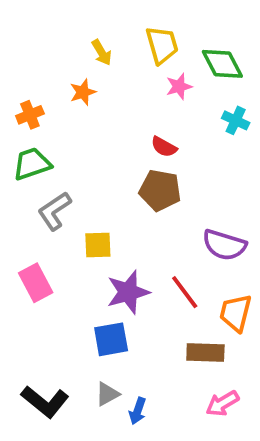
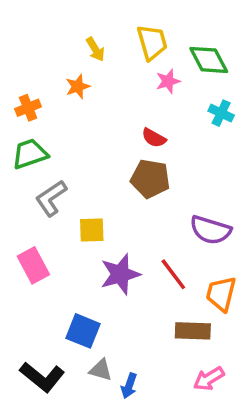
blue square: (111, 339) -> (83, 331), moved, turned 32
gray triangle: (107, 394) -> (101, 370), turned 45

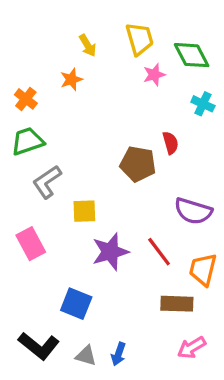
orange cross: (28, 108) -> (26, 99), turned -30
red semicircle: (154, 138) -> (170, 143), moved, turned -135
gray triangle: (101, 370) -> (86, 356), moved

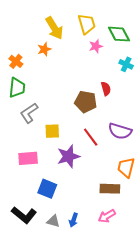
yellow arrow: (88, 45) -> (54, 28), size x1.6
green trapezoid: (27, 141) -> (17, 88), turned 115
pink rectangle: (31, 244) -> (28, 158), moved, turned -66
red line: (159, 252) -> (91, 137), moved
pink arrow: (192, 348) -> (107, 216), moved

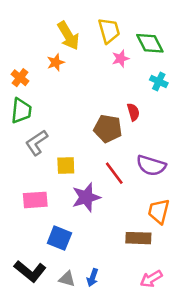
pink arrow: (107, 216) -> (151, 279), moved

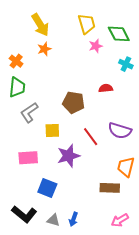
yellow arrow: (68, 36) -> (40, 25), moved
red semicircle: (133, 112) -> (106, 88), turned -80
brown pentagon: (108, 129) -> (73, 102), moved

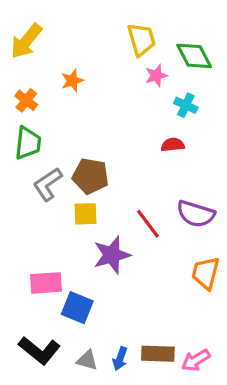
yellow arrow: (40, 25) -> (26, 41), moved, turned 70
cyan cross: (126, 64) -> (186, 105), moved
brown pentagon: (73, 102) -> (90, 176), moved
pink rectangle: (28, 158) -> (46, 283), moved
brown rectangle: (110, 188) -> (158, 354), moved

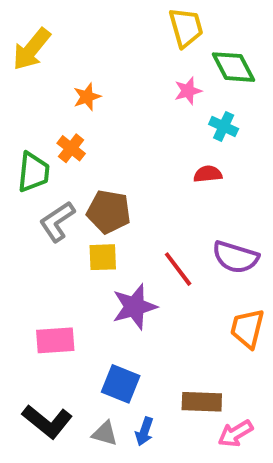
yellow trapezoid: (141, 39) -> (186, 27), moved
orange cross: (26, 100) -> (71, 148), moved
blue square: (77, 308) -> (121, 384), moved
brown rectangle: (158, 354) -> (202, 402), moved

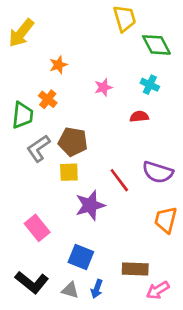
pink star: (188, 91) -> (103, 87), moved
pink rectangle: (55, 340) -> (37, 228), turned 55

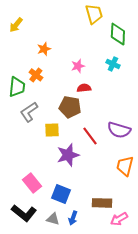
yellow arrow: (21, 33) -> (16, 25), size x0.7
green diamond: (156, 45) -> (118, 34), turned 30
red semicircle: (139, 117) -> (84, 88), moved
brown pentagon: (73, 142) -> (70, 107), moved
pink rectangle: (37, 228) -> (32, 183), moved

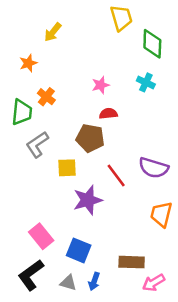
yellow arrow: (16, 25) -> (53, 32), moved
orange star: (44, 49) -> (28, 63), moved
black L-shape: (24, 213) -> (31, 275), turned 105

